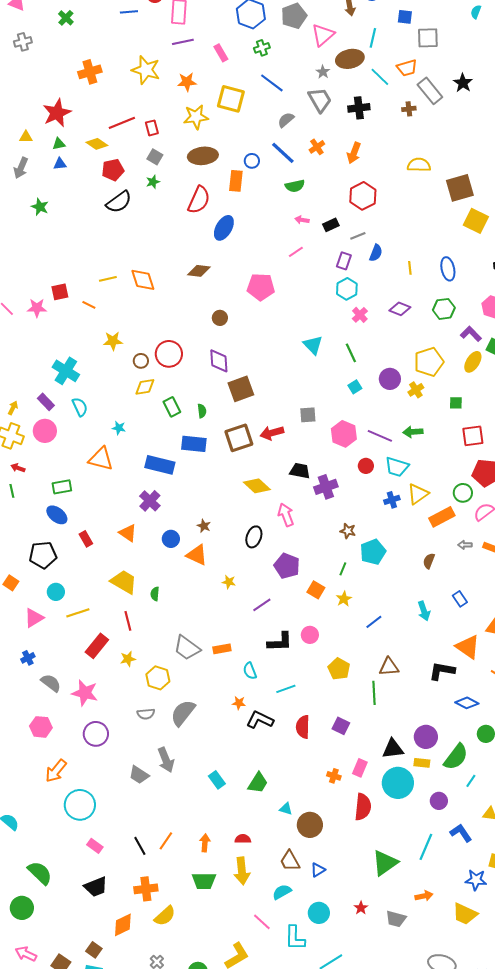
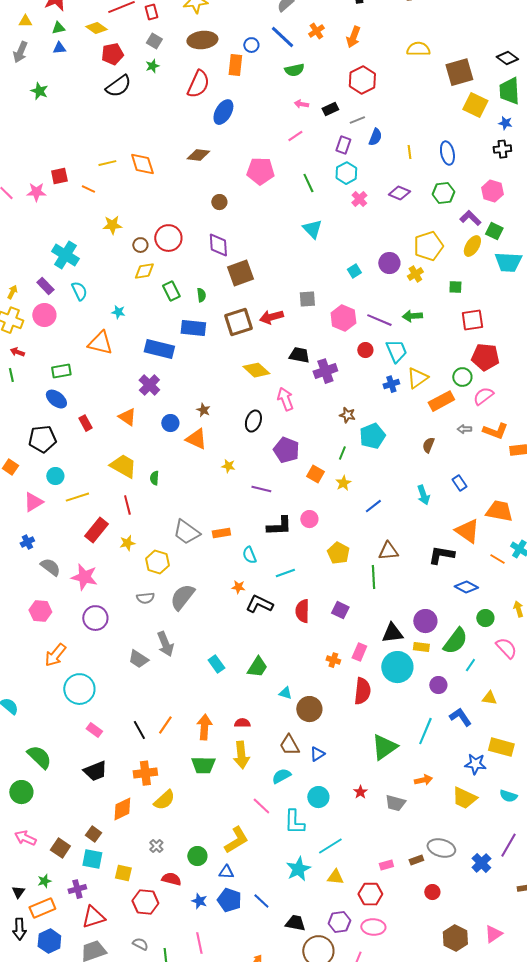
green line: (351, 353) -> (308, 183), moved
cyan trapezoid: (397, 467) -> (396, 351), turned -130
purple line: (262, 605) -> (261, 489), turned 48
orange arrow: (205, 843) -> (204, 727), size x1.4

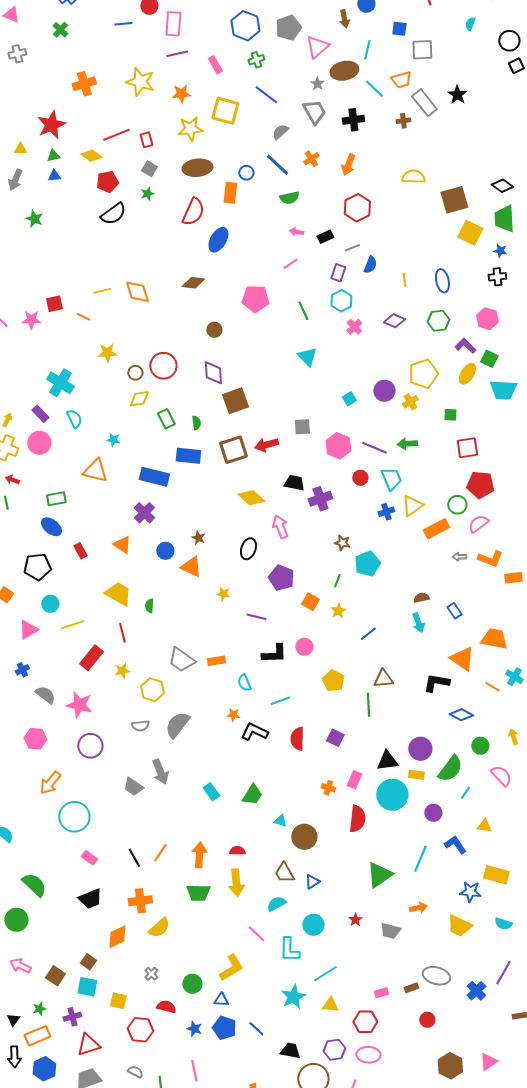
brown semicircle: (428, 445) -> (421, 598), moved, turned 56

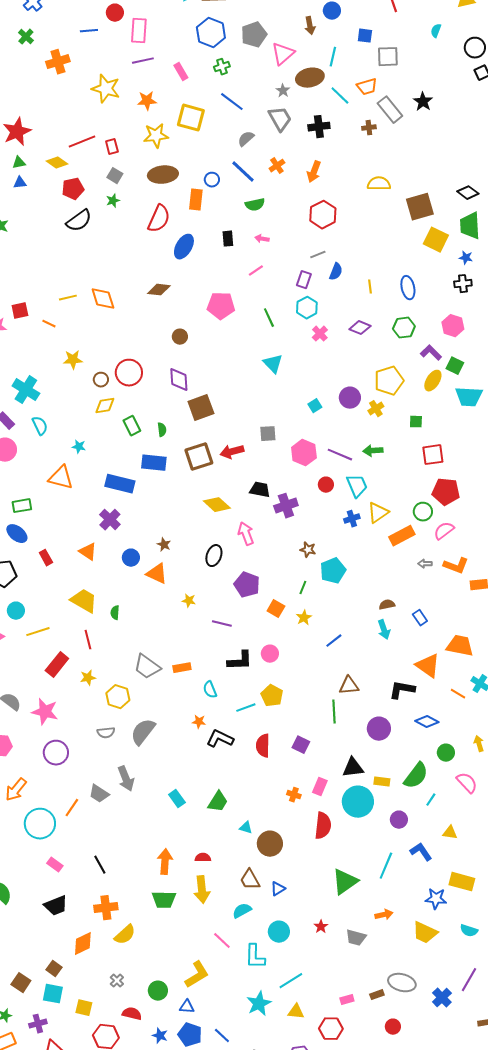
orange cross: (84, 84) -> (58, 62), moved
black rectangle: (325, 237) -> (228, 239), moved, turned -70
yellow pentagon: (333, 681) -> (272, 696), moved
purple circle: (420, 749) -> (379, 729), moved
orange line: (160, 853) -> (72, 808), moved

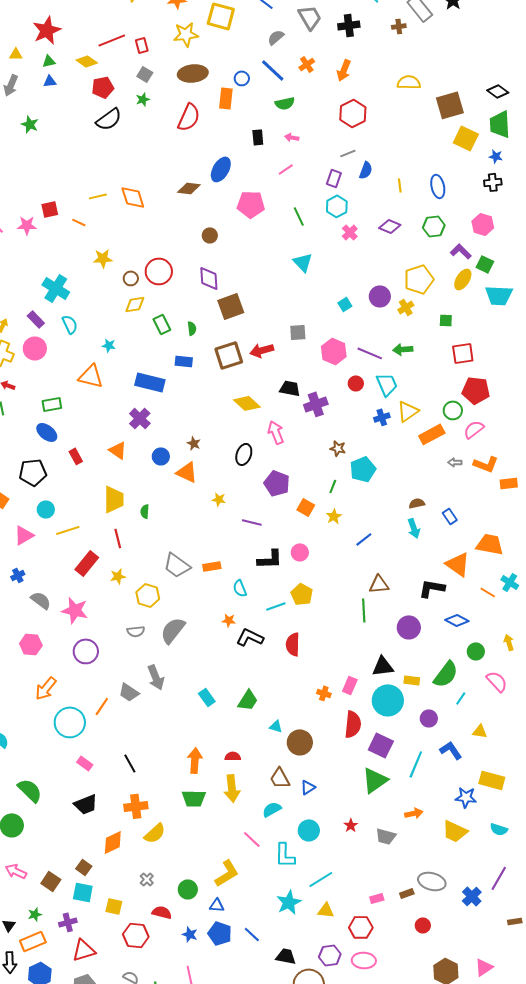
blue ellipse: (184, 247) -> (221, 169), moved
blue rectangle: (154, 463) -> (184, 361), size x0.7
yellow trapezoid: (84, 601) -> (114, 499), turned 60
purple square: (301, 745) -> (381, 745), moved, size x1.4

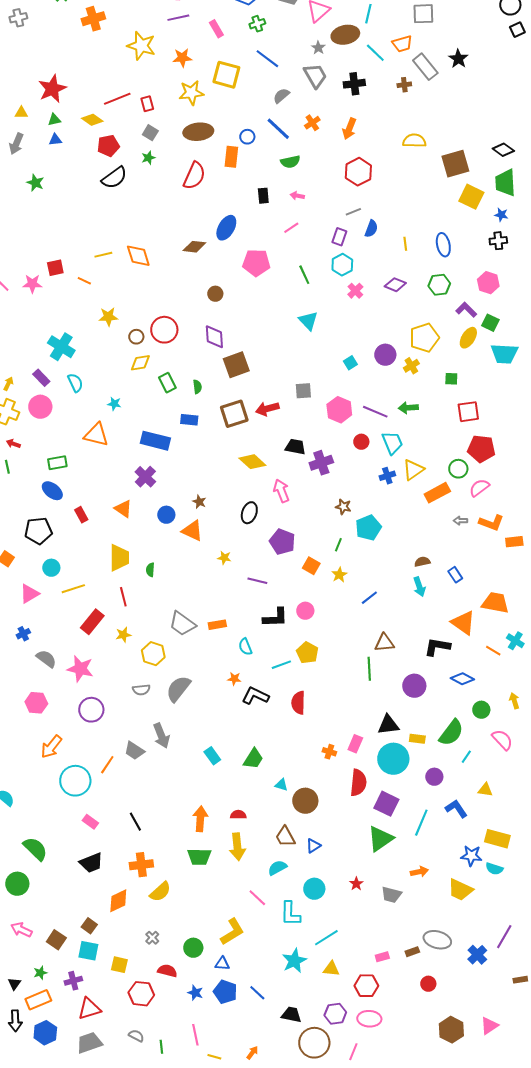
cyan semicircle: (499, 829) -> (494, 869), moved

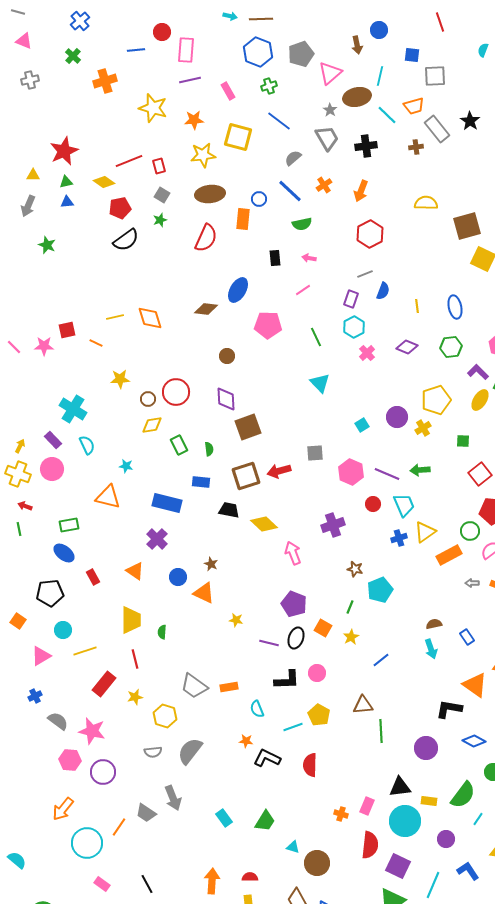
red square: (468, 412) -> (480, 474), turned -30
black trapezoid: (295, 447) -> (229, 510), moved
black ellipse: (249, 513) -> (296, 638), moved
brown triangle: (384, 643) -> (363, 705), moved
pink hexagon: (36, 703) -> (70, 760), moved

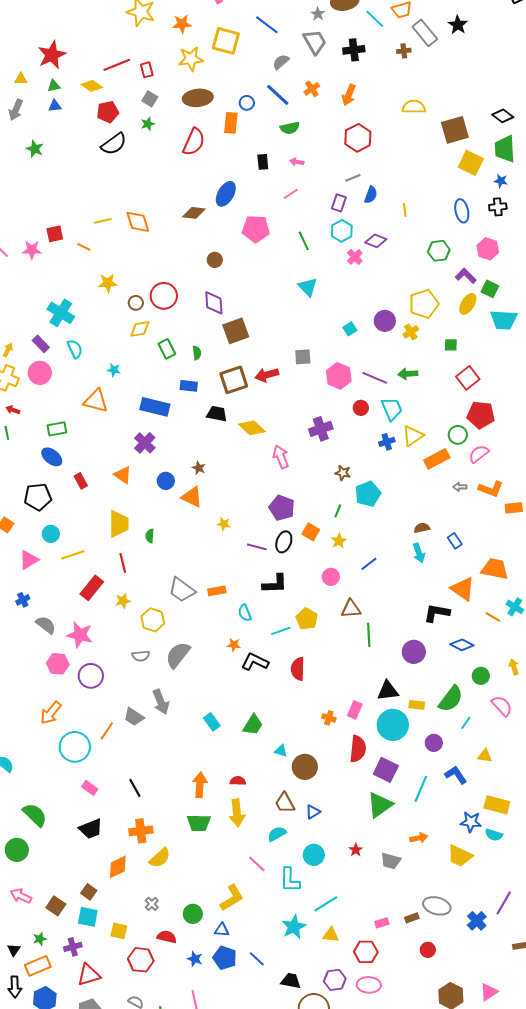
blue ellipse: (455, 307) -> (462, 211), moved
purple diamond: (407, 347) -> (376, 241), moved
pink circle: (317, 673) -> (331, 577), moved

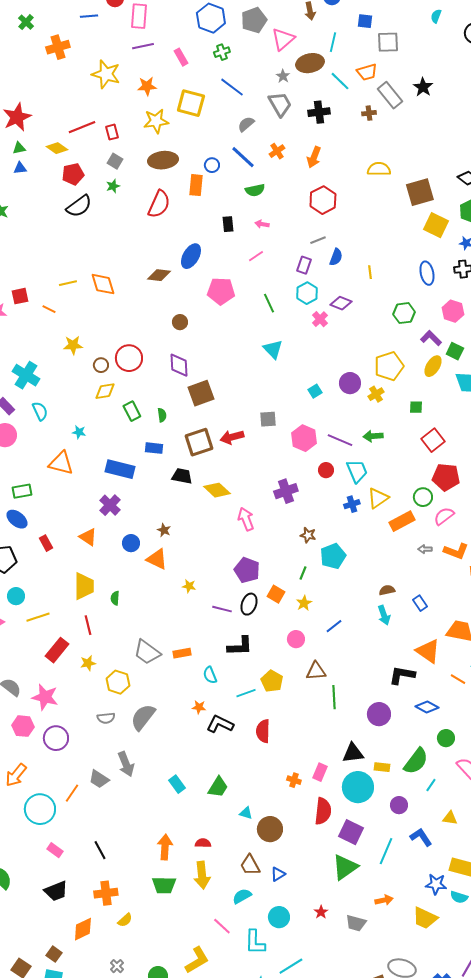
yellow semicircle: (160, 858) -> (125, 920), size x0.7

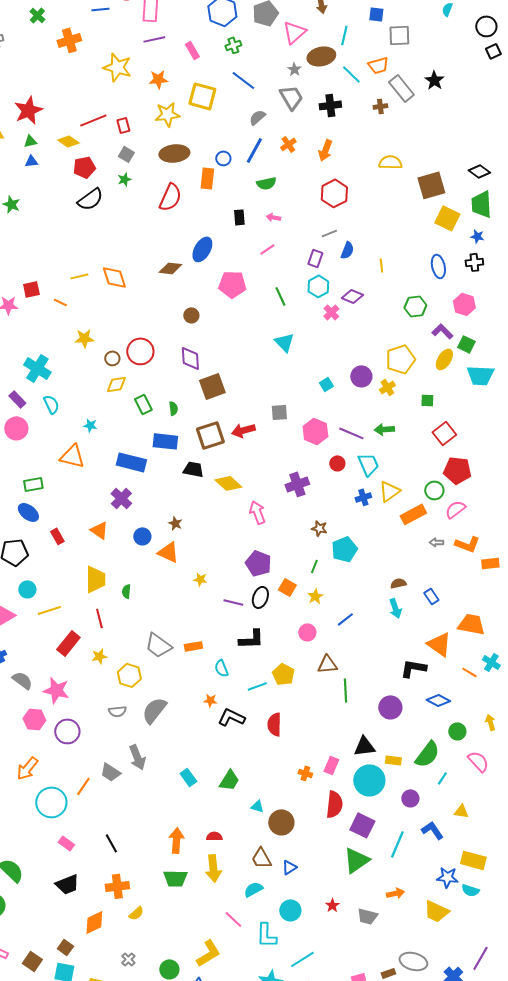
blue line: (243, 157) -> (254, 150), turned 76
blue rectangle: (154, 448) -> (165, 441), size x1.4

